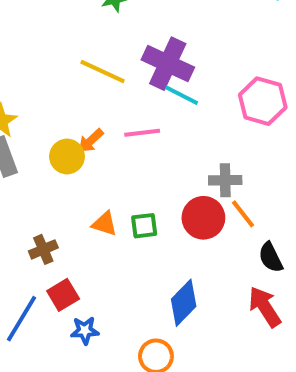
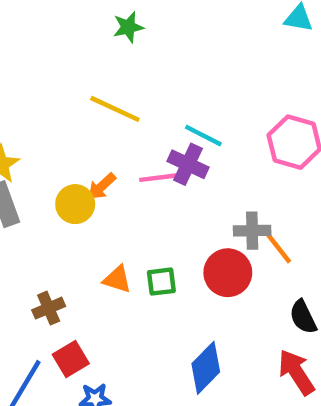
purple cross: (168, 64) -> (188, 164), moved, size x0.7
orange line: (243, 214) -> (279, 248), moved

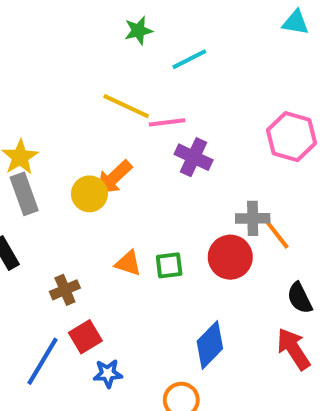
cyan line: (203, 136) -> (189, 59), moved, turned -54
pink line: (159, 178) -> (167, 122), moved
orange arrow: (102, 186) -> (114, 178), size x1.4

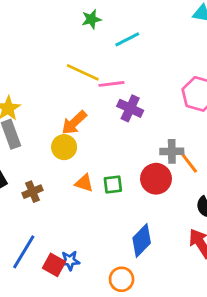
yellow circle: (89, 194) -> (64, 147), moved
brown cross: (65, 290) -> (32, 192), moved
red square: (85, 337) -> (54, 265), moved, turned -30

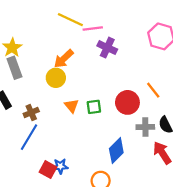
gray cross: (172, 151) -> (145, 127), moved
orange triangle: (84, 183) -> (72, 106), turned 32
blue line: (24, 252) -> (29, 137), moved

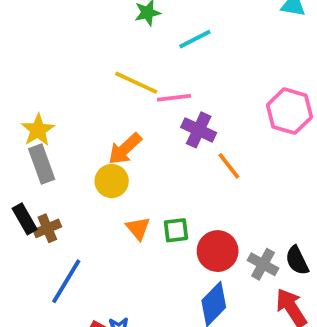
orange line: (153, 90) -> (229, 166), moved
red circle: (127, 102) -> (218, 251), moved
brown cross: (31, 112) -> (47, 228), moved
gray cross: (145, 127) -> (263, 264), turned 30

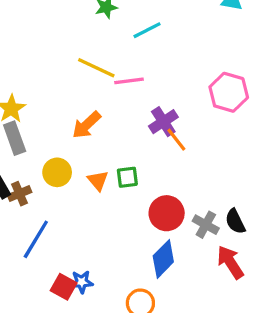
purple cross: (199, 130) -> (163, 122), moved, turned 32
yellow circle: (112, 181) -> (57, 172), moved
orange triangle: (138, 228) -> (98, 181), moved
green square: (176, 230) -> (127, 177), moved

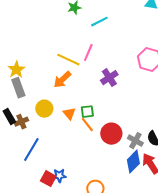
yellow line: (96, 68) -> (68, 60), moved
pink line: (129, 81) -> (88, 53), turned -60
orange line: (176, 140) -> (87, 125), moved
blue diamond: (163, 259) -> (133, 162), moved

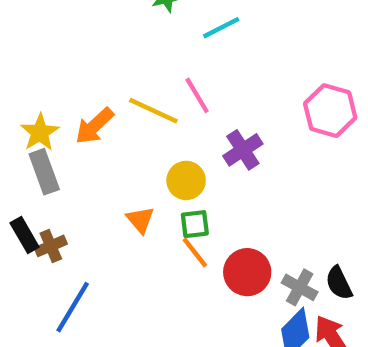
pink line: (88, 53) -> (197, 95), turned -54
orange arrow: (62, 80) -> (94, 126), moved
yellow circle: (44, 109) -> (186, 180), moved
orange triangle: (69, 114) -> (140, 220), moved

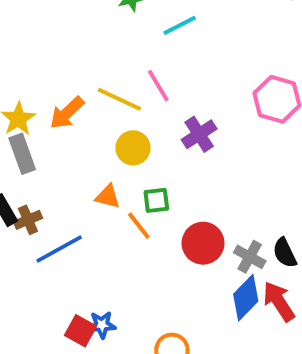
yellow circle: (186, 180) -> (133, 148), moved
orange triangle: (140, 220) -> (108, 196), turned -36
orange line: (195, 252) -> (139, 226), moved
blue line: (73, 307) -> (59, 249), moved, turned 30

